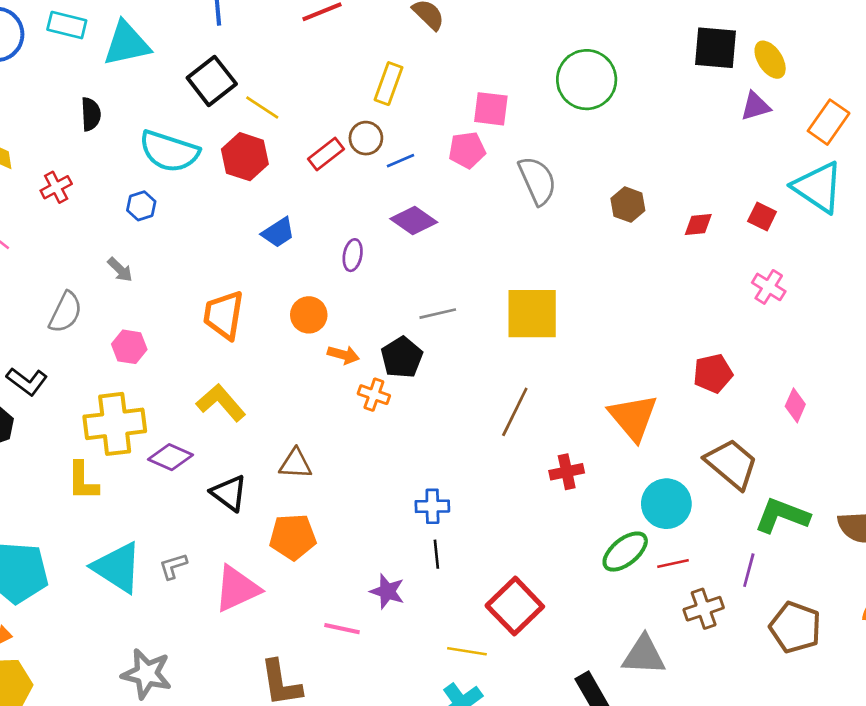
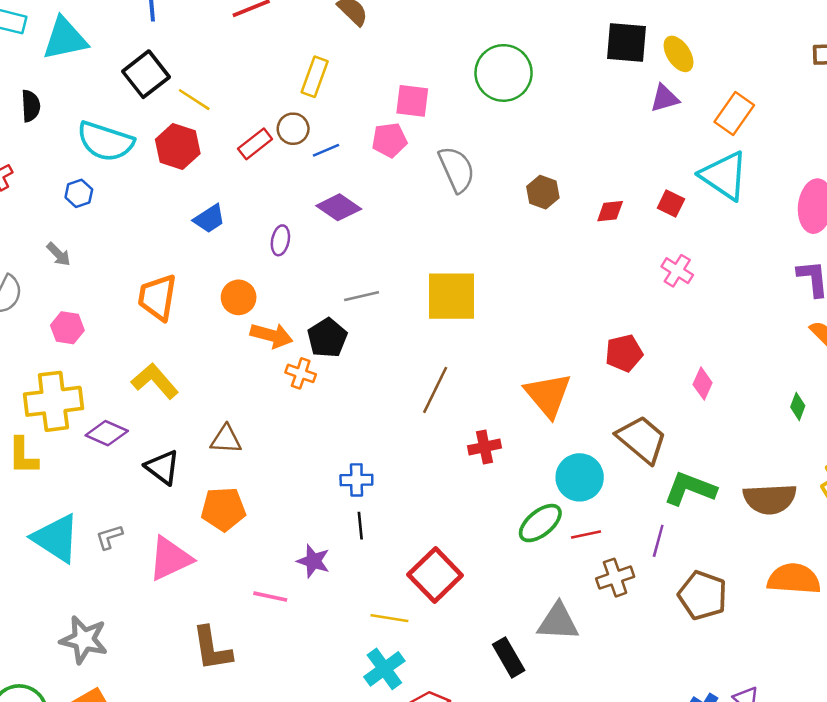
orange arrow: (343, 355) -> (272, 335), size x1.4

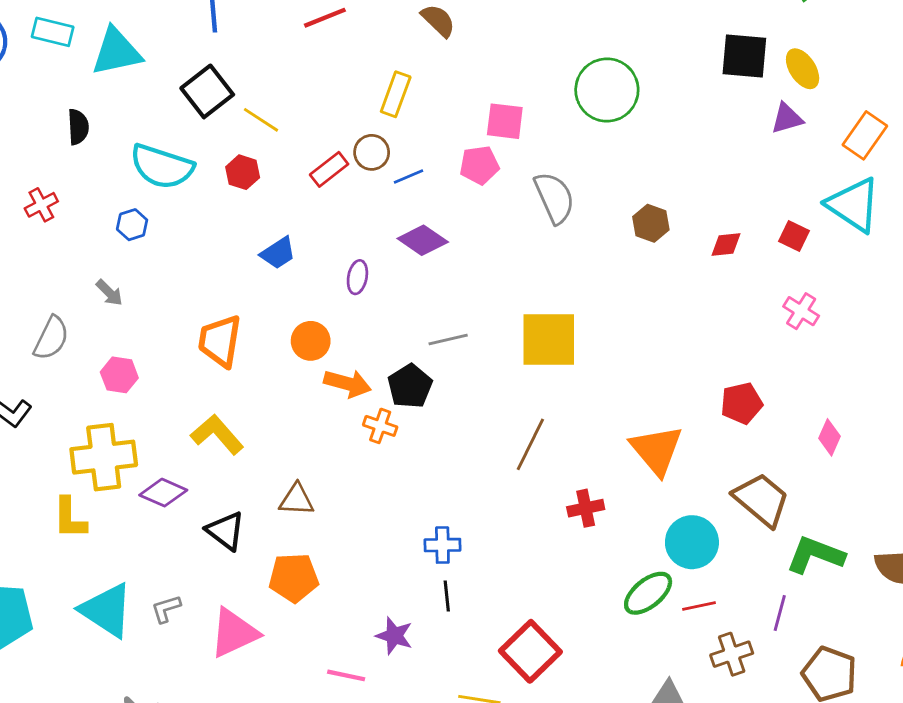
red hexagon: (178, 146) -> (243, 172), size x0.7

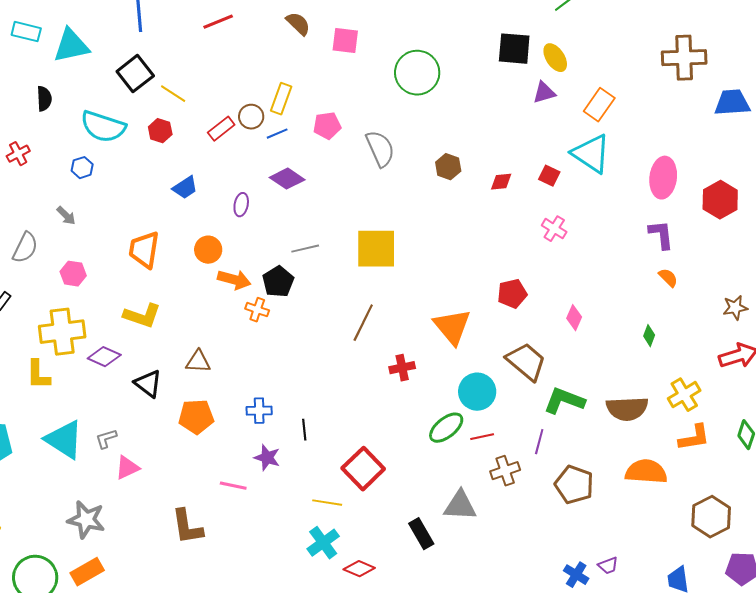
yellow rectangle: (396, 94) -> (281, 99), moved
pink square: (505, 121) -> (345, 41), moved
yellow L-shape: (217, 434) -> (142, 316), turned 150
blue cross: (442, 545) -> (259, 411), moved
pink triangle: (234, 633) -> (127, 468), moved, size x0.7

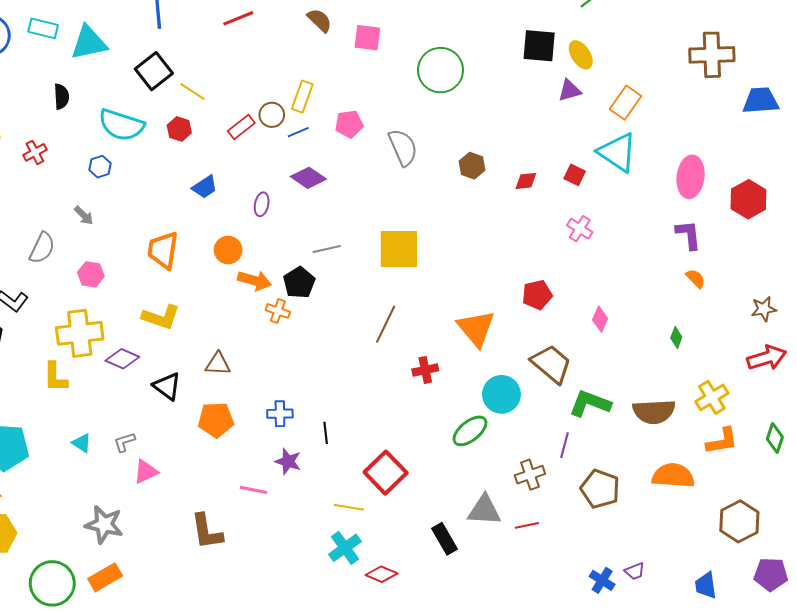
red line: (482, 437) -> (527, 525), moved
cyan triangle: (64, 440) -> (82, 443), size x0.5

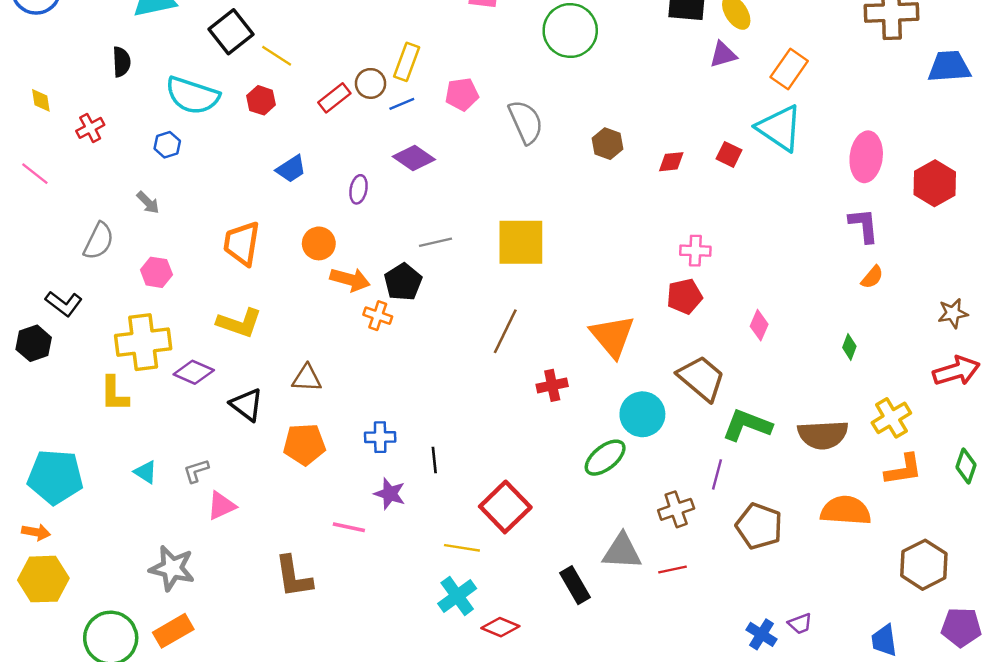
pink cross: (580, 229) -> (695, 251), moved, turned -30
orange semicircle: (696, 278) -> (872, 277), turned 85

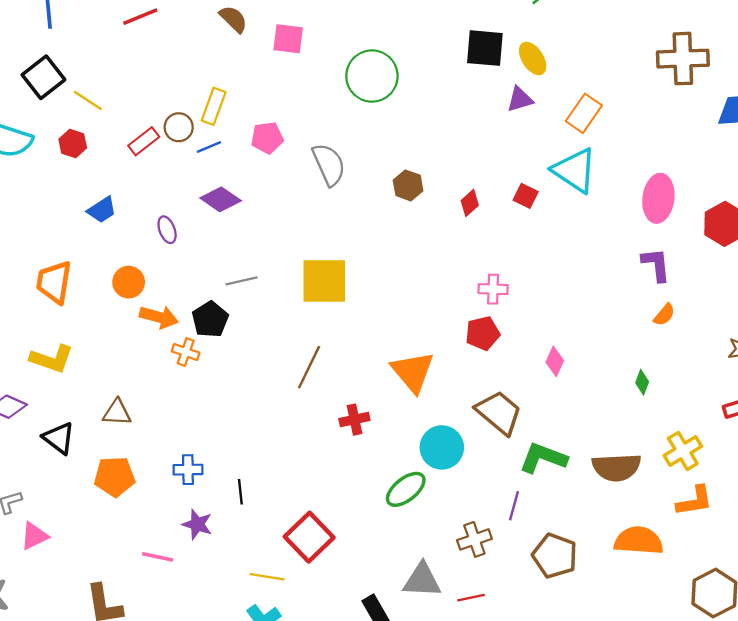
red diamond: (671, 162) -> (470, 203), turned -36
purple ellipse: (358, 189) -> (167, 230), turned -32

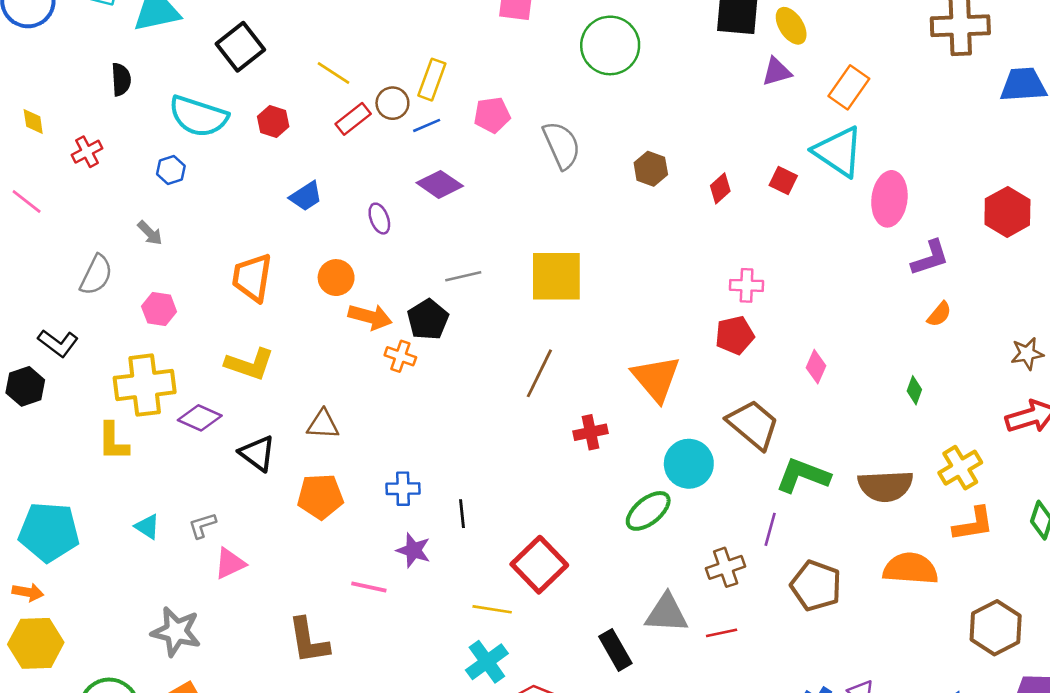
yellow line: (88, 100) -> (333, 73), moved
pink ellipse: (658, 198) -> (889, 199), moved
purple L-shape: (656, 265) -> (930, 258), turned 78

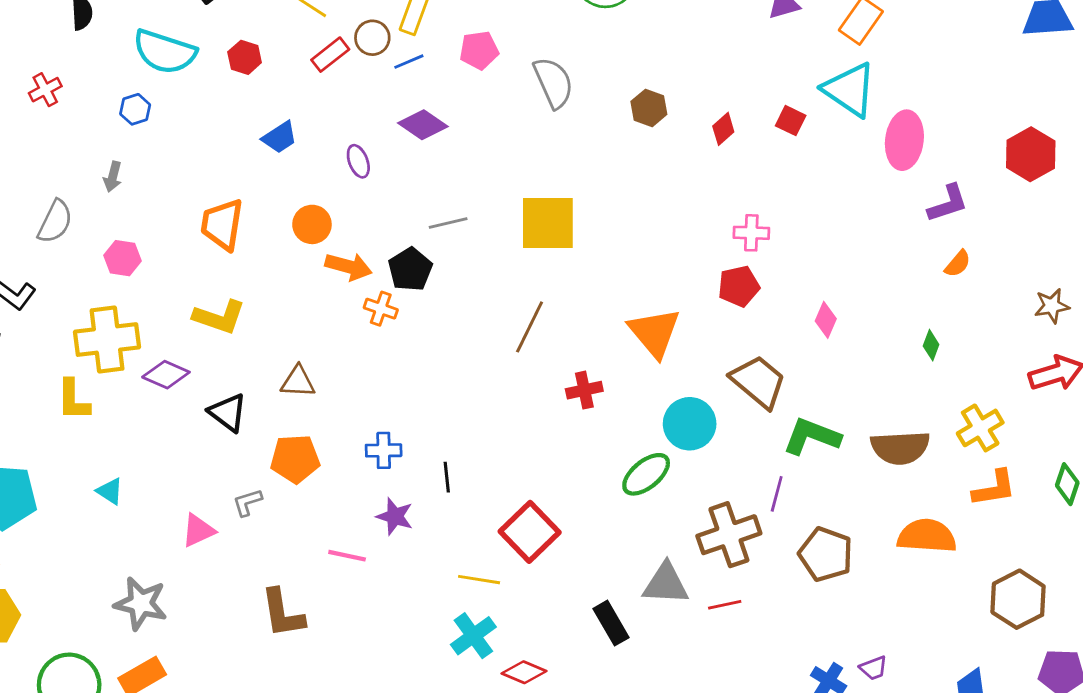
gray arrow: (150, 233) -> (113, 177), turned 60
gray L-shape: (202, 525) -> (247, 502), moved
brown cross: (726, 567) -> (729, 535), size x1.5

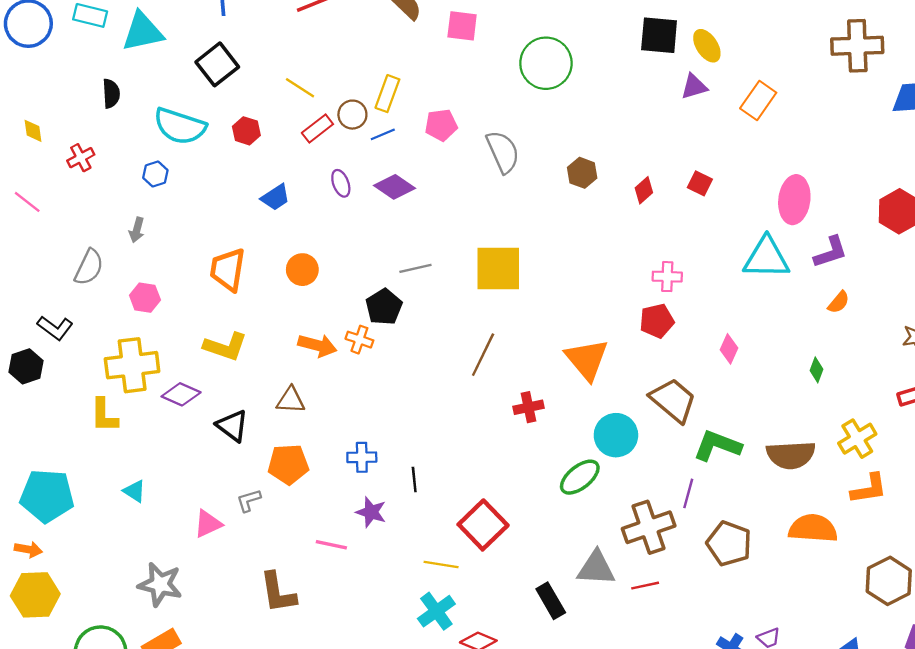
cyan triangle: (850, 90) -> (766, 258), moved, turned -33
purple ellipse: (358, 161) -> (341, 183), moved
orange arrow: (348, 267) -> (317, 345), moved

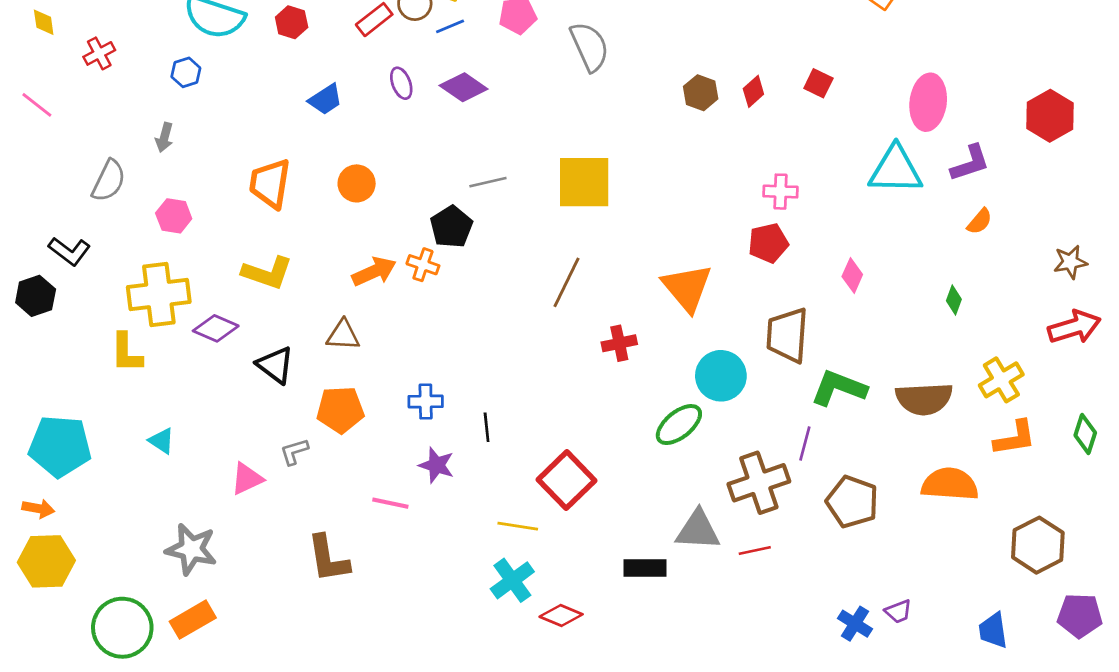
brown hexagon: (582, 173) -> (701, 93), moved
orange arrow: (317, 345) -> (374, 271), turned -39
brown trapezoid: (673, 400) -> (787, 335), turned -126
black rectangle: (551, 601) -> (645, 568), turned -60

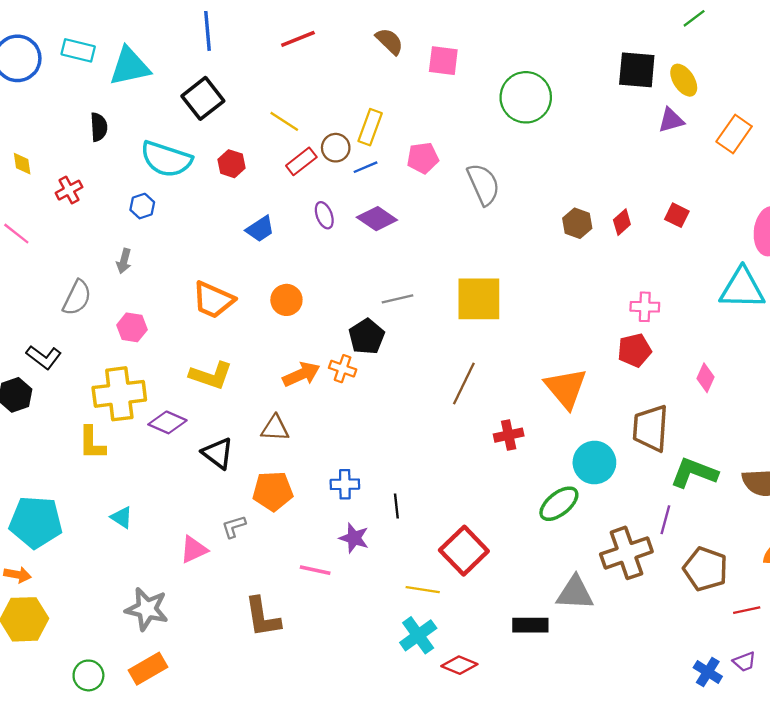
orange trapezoid: (270, 183) -> (213, 300), turned -75
red line: (755, 550) -> (747, 610), moved
green circle: (122, 628) -> (88, 675), size x0.6

